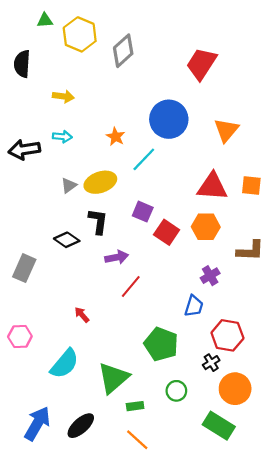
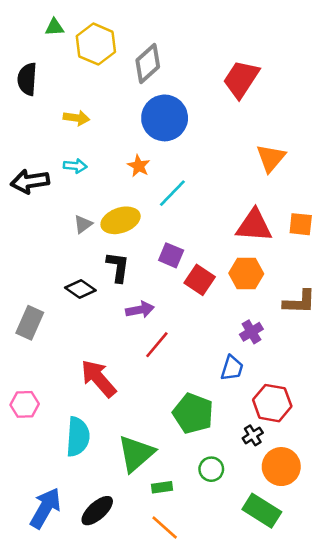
blue circle: (169, 119) -> (165, 118), moved
red arrow: (82, 315) -> (99, 378), size x2.0
cyan semicircle: (64, 364) -> (78, 437), turned -36

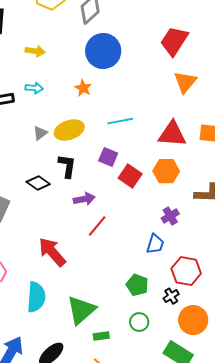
red trapezoid: (241, 79) -> (174, 41), moved
cyan line: (172, 193) -> (120, 121), moved, turned 35
green pentagon: (193, 413) -> (137, 285), moved, size x0.7

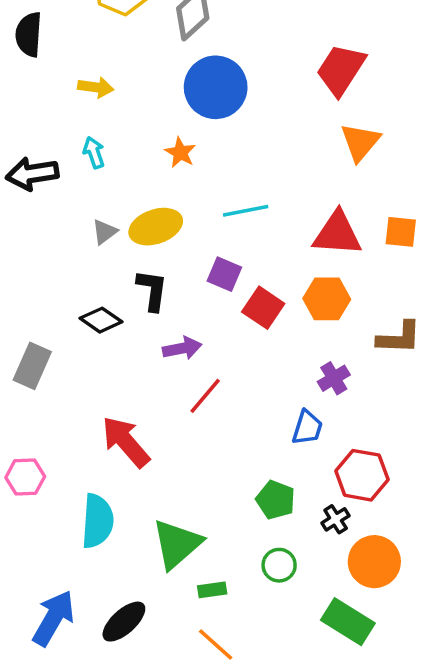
cyan arrow: (34, 88) -> (94, 153), turned -114

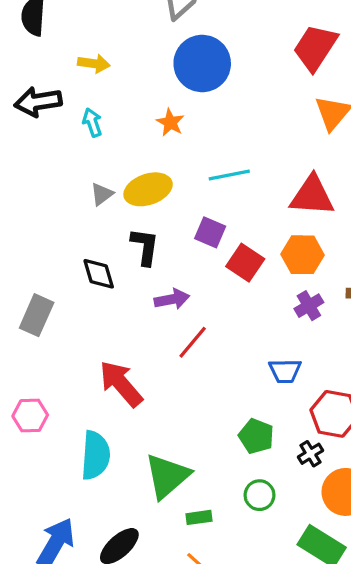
black arrow: (32, 174) -> (38, 102), moved
black diamond: (101, 320) -> (99, 274), turned 39
purple cross: (334, 378) -> (309, 306), moved
blue trapezoid: (307, 428) -> (285, 371), turned 72

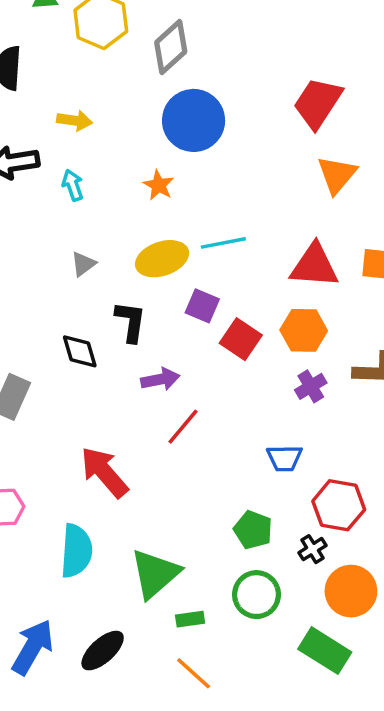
yellow ellipse: (148, 189) -> (162, 259), moved
green circle: (260, 495) -> (257, 595), size x1.4

